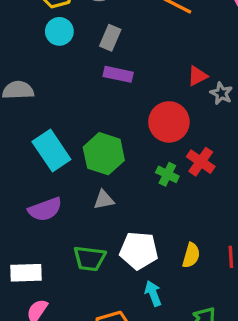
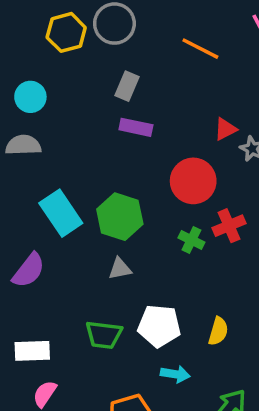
cyan circle: (59, 31) -> (30, 97), moved
red cross: (201, 162) -> (229, 226), turned 32
purple semicircle: (45, 209) -> (29, 270), moved, turned -32
cyan arrow: (153, 293) -> (175, 374), turned 120

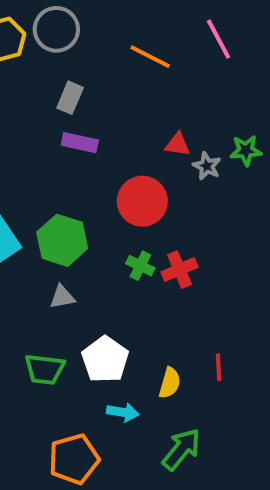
red triangle: (225, 129) -> (177, 145), turned 35
red cross: (229, 226) -> (179, 270), moved
white pentagon: (159, 326) -> (105, 359), turned 30
yellow semicircle: (218, 331) -> (170, 383), moved

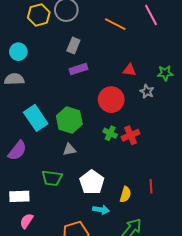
purple rectangle: (80, 143) -> (79, 69), turned -30
gray star: (207, 166) -> (147, 91), moved
green trapezoid: (45, 369) -> (52, 178), moved

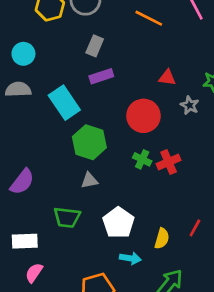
cyan rectangle: (36, 118) -> (64, 103), moved
red line: (151, 186) -> (195, 228), turned 32

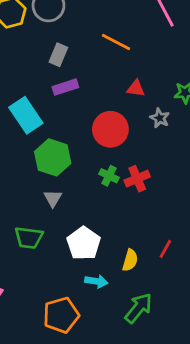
orange line: (149, 18) -> (116, 42), moved
gray triangle: (89, 180) -> (53, 198), turned -48

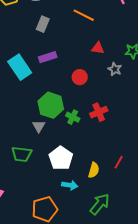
purple rectangle: (65, 87) -> (48, 57), moved
red circle: (110, 129) -> (80, 77), size x0.6
green hexagon: (53, 157) -> (51, 105), moved
green cross: (109, 176) -> (73, 117), moved

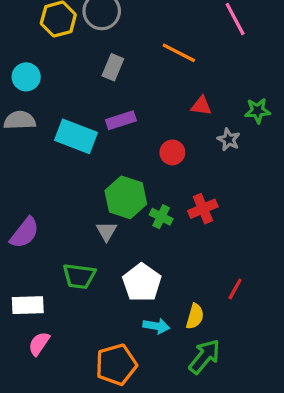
cyan rectangle: (20, 67) -> (76, 136), turned -35
yellow semicircle: (94, 170) -> (195, 316), moved

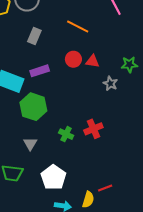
red circle: (172, 152) -> (73, 59), moved
green hexagon: (126, 197) -> (33, 107), moved
red line: (235, 289) -> (105, 188), moved, turned 40

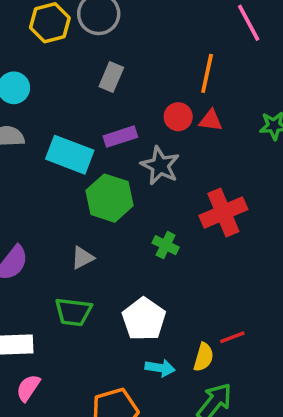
orange line: (78, 27) -> (207, 73), moved, turned 75
gray star: (110, 83) -> (160, 166), moved, size x1.5
red cross: (93, 129) -> (223, 213), moved, size x1.4
gray triangle: (30, 144) -> (82, 258), moved, turned 32

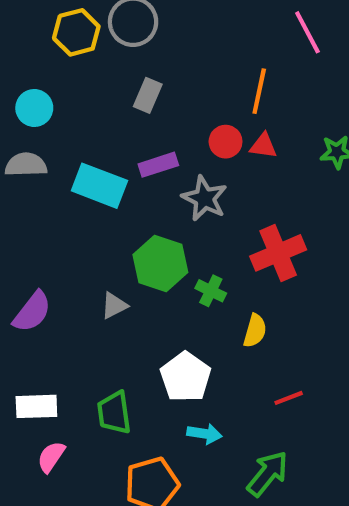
green hexagon: (110, 198) -> (160, 263), moved
green trapezoid: (73, 312) -> (114, 413), moved, turned 75
yellow semicircle: (203, 357) -> (255, 331), moved

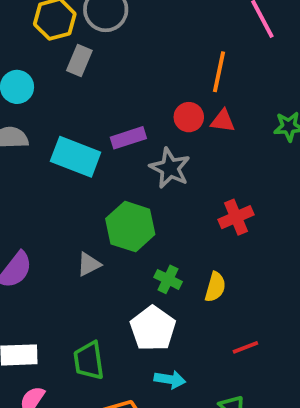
gray rectangle: (148, 95) -> (79, 60), moved
red cross: (278, 253) -> (236, 217), size x0.7
green cross: (211, 291) -> (168, 279), moved

